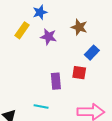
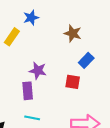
purple star: (48, 37) -> (38, 71), moved
purple rectangle: (56, 81) -> (28, 91), moved

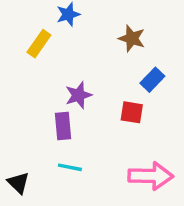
purple star: (38, 71) -> (78, 95), turned -30

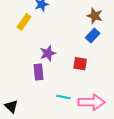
brown star: (132, 38) -> (95, 16), moved
blue rectangle: (152, 80) -> (93, 36), moved
cyan line: (70, 167) -> (63, 97), moved

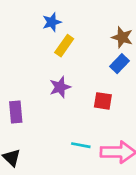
yellow rectangle: (24, 22) -> (64, 46), moved
purple rectangle: (38, 72) -> (16, 112), moved

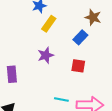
blue rectangle: (119, 64) -> (80, 37), moved

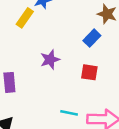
yellow rectangle: (49, 24) -> (25, 18), moved

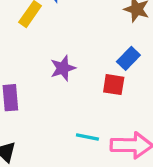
blue rectangle: (92, 38) -> (128, 58), moved

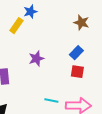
red square: (114, 85) -> (77, 72), moved

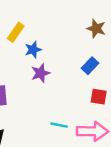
blue star: (30, 12) -> (33, 50), moved
red square: (77, 72) -> (99, 97), moved

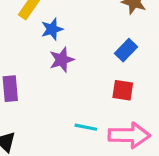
red square: (99, 97) -> (123, 90), moved

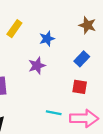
blue star: (52, 29) -> (47, 39), moved

